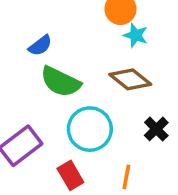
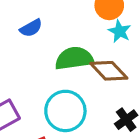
green semicircle: (61, 82) -> (74, 58), moved, turned 138

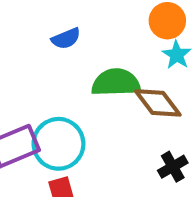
cyan circle: (65, 111) -> (58, 144), moved

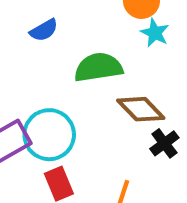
brown diamond: (158, 103) -> (141, 109), moved

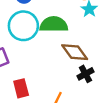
cyan circle: (49, 135) -> (23, 26), moved

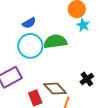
brown diamond: (75, 52) -> (55, 89), moved

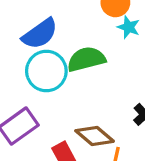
blue semicircle: (29, 23) -> (40, 34), size x1.6

